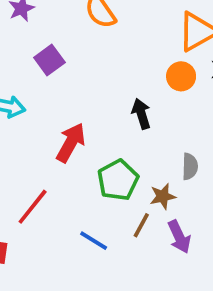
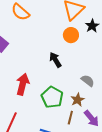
gray semicircle: (190, 167) -> (88, 81), turned -40

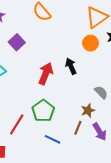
red arrow: (23, 84) -> (46, 74), moved
green pentagon: (52, 97) -> (43, 111), moved

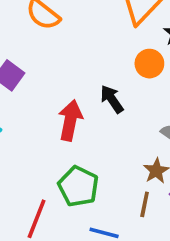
orange circle: (91, 43) -> (149, 64), moved

